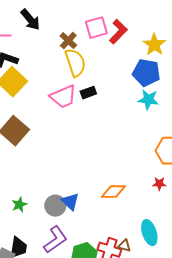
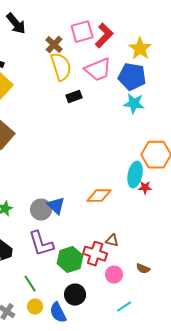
pink trapezoid: (63, 97) -> (98, 70), moved
cyan ellipse: (149, 233) -> (135, 175), moved, turned 30
purple L-shape: (55, 240) -> (41, 244), turned 108
brown triangle: (124, 246) -> (112, 241), moved

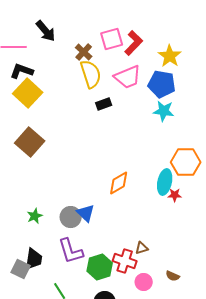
orange diamond: (99, 196) -> (119, 183), moved, turned -30
brown triangle: (112, 241) -> (142, 248), turned -32

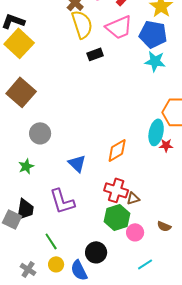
orange diamond: (119, 183) -> (117, 150), moved
gray circle: (71, 217) -> (40, 133), moved
red cross: (125, 261) -> (116, 190), moved
green hexagon: (100, 267) -> (117, 217), moved

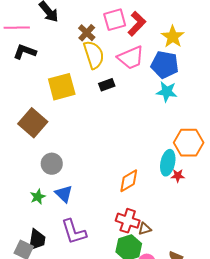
yellow square: (19, 43) -> (62, 87), moved, turned 32
blue triangle: (77, 163) -> (64, 194), moved

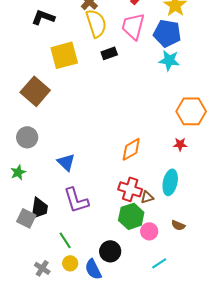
black L-shape: (25, 52) -> (43, 17), moved
pink trapezoid: (131, 58) -> (133, 26), turned 128
cyan ellipse: (168, 163) -> (170, 182), moved
gray circle: (52, 164) -> (27, 137), moved
green star: (38, 197) -> (18, 172), moved

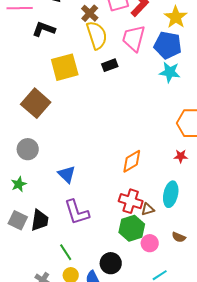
gray square: (26, 218) -> (18, 220), moved

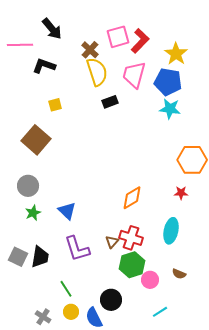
yellow square: (65, 67) -> (55, 105), moved, size x0.5
green star: (19, 184) -> (33, 213), moved
brown triangle: (148, 209) -> (112, 242), moved, turned -32

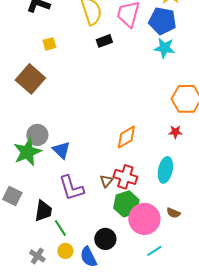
gray circle: (28, 186) -> (37, 135), moved
green star: (33, 213) -> (27, 152), size x1.8
black trapezoid: (40, 257) -> (43, 211), moved
pink circle: (150, 280) -> (144, 219), size x1.8

